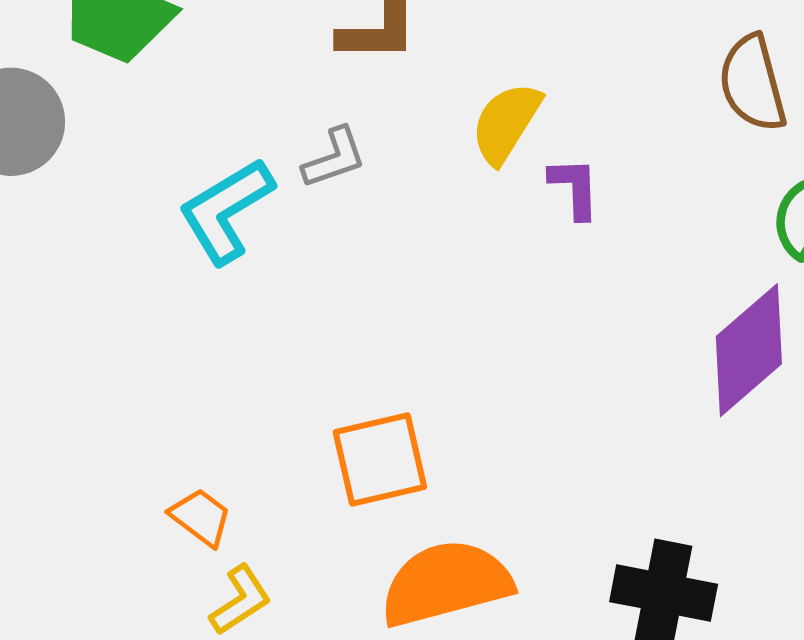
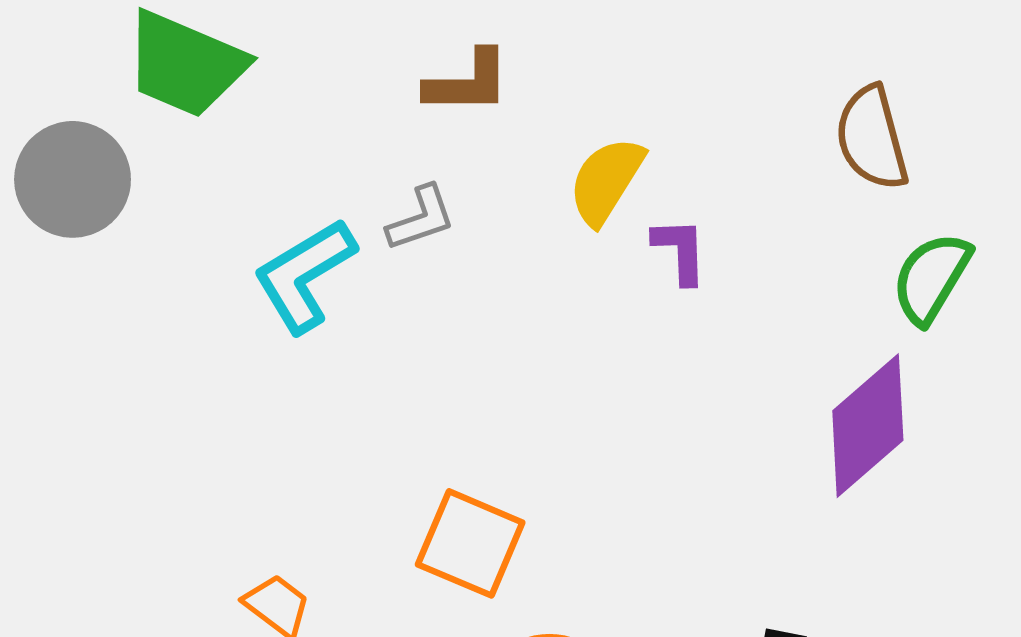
orange square: (380, 460) -> (470, 543), turned 36

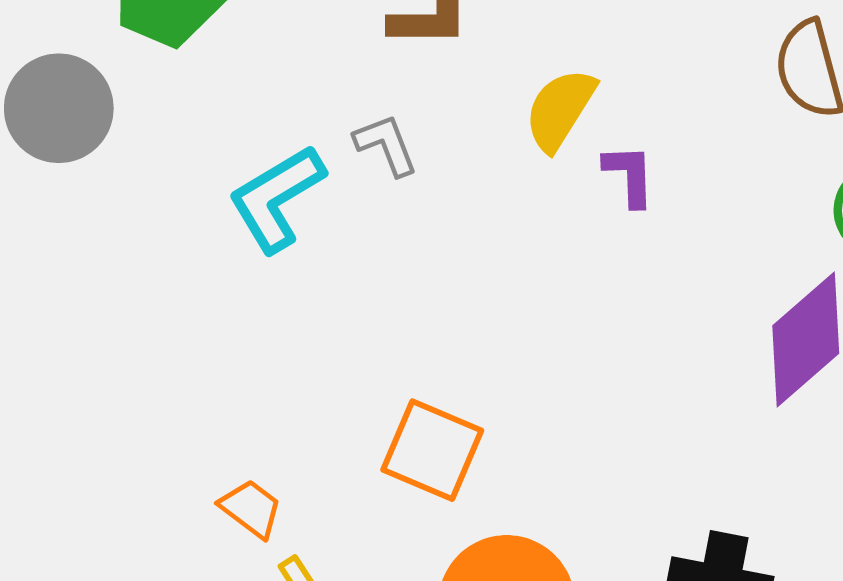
gray L-shape: (421, 218) -> (386, 145), turned -92

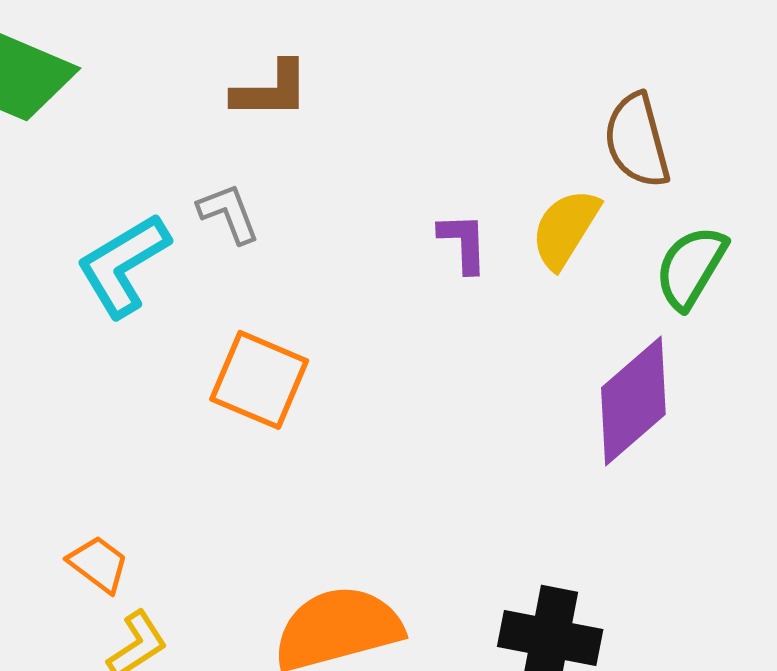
yellow semicircle: (560, 110) -> (565, 229), moved
orange square: (432, 450) -> (259, 380), moved

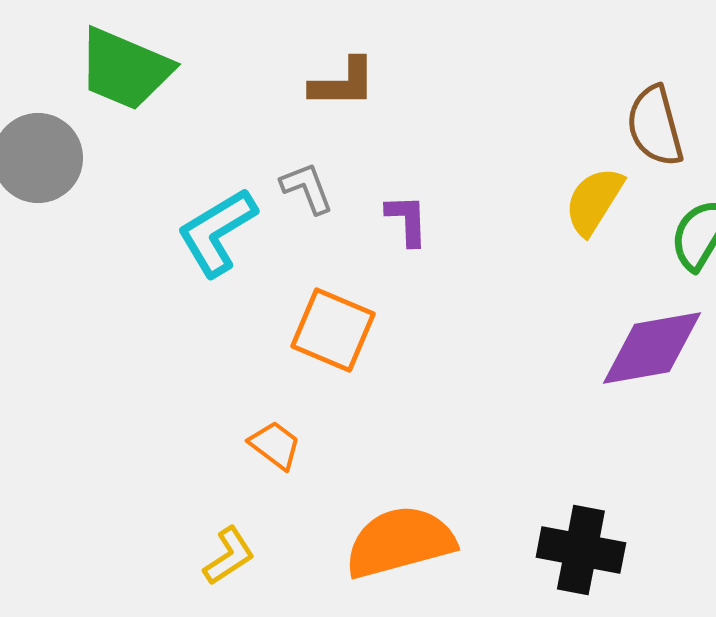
purple L-shape: (463, 243) -> (407, 220), moved
purple diamond: (633, 401) -> (652, 348), turned 31
orange trapezoid: (98, 564) -> (275, 445), moved

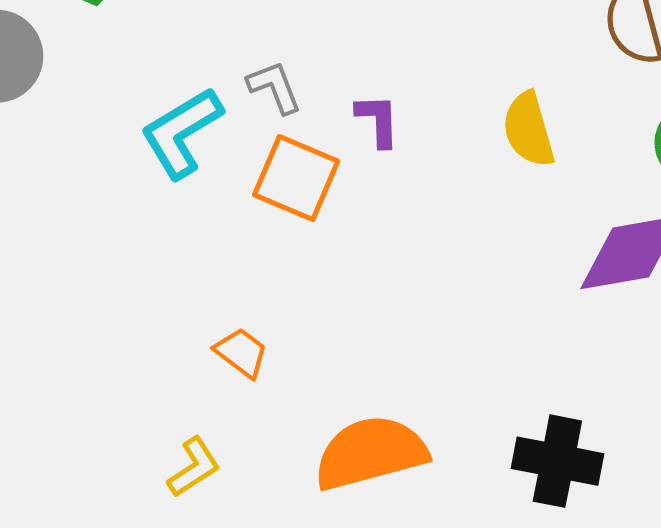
yellow semicircle: (594, 201) -> (529, 130), moved, turned -48
orange square: (333, 330) -> (296, 178), moved

